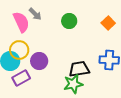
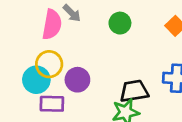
pink semicircle: (21, 22) -> (52, 24), turned 35
purple rectangle: (21, 78) -> (52, 104), turned 30

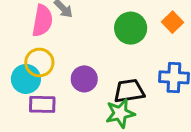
green circle: (120, 23) -> (131, 28), moved, size x1.4
purple circle: (77, 80) -> (84, 79), moved

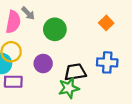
green circle: (131, 28) -> (55, 29), moved

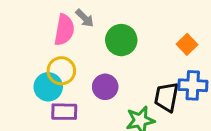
orange square: (106, 23) -> (187, 44), moved
black trapezoid: (75, 72) -> (167, 97), moved, turned -70

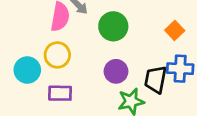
cyan circle: (48, 87) -> (27, 70), moved
purple circle: (105, 87) -> (116, 71), moved

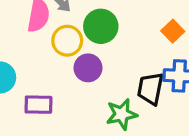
yellow circle: (57, 55) -> (67, 41), moved
purple circle: (116, 71) -> (88, 68), moved

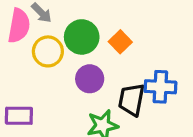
orange square: (173, 31) -> (120, 42), moved
purple circle: (88, 68) -> (90, 79), moved

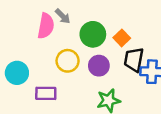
yellow circle: (48, 51) -> (68, 61), moved
black trapezoid: (131, 100) -> (134, 60), moved

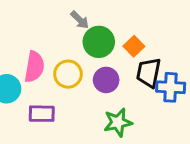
gray arrow: (63, 16) -> (80, 20), moved
pink semicircle: (46, 26) -> (34, 67), moved

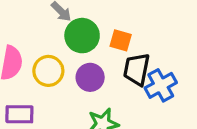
orange square: (134, 46) -> (121, 40), turned -30
blue cross: (171, 87) -> (161, 85), turned -32

